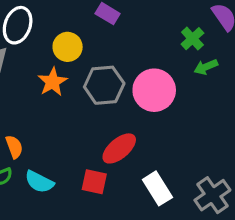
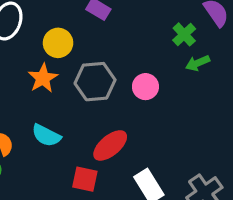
pink circle: (154, 90) -> (145, 87), size x0.6
cyan semicircle: (39, 182) -> (46, 135), moved

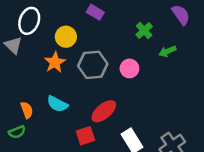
green cross: (184, 34) -> (144, 31), moved
red square: (85, 179) -> (85, 136), turned -30

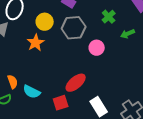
gray hexagon: (93, 65) -> (74, 28), moved
cyan semicircle: (57, 104) -> (32, 92), moved

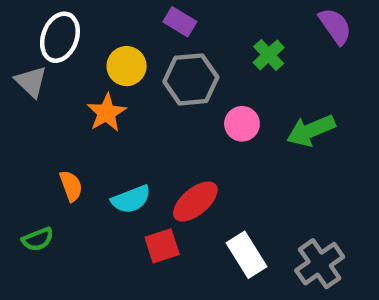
green arrow: (128, 34) -> (311, 130), moved, size x1.5
orange semicircle: (13, 82) -> (71, 186), moved
cyan semicircle: (32, 92) -> (131, 199), moved, turned -48

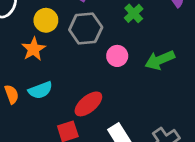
cyan semicircle: (131, 199) -> (40, 90), moved

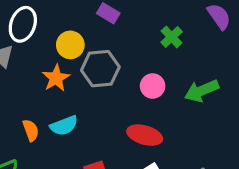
gray hexagon: (86, 28) -> (100, 69), moved
red ellipse: (88, 104) -> (145, 135), moved, turned 56

